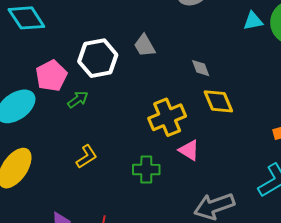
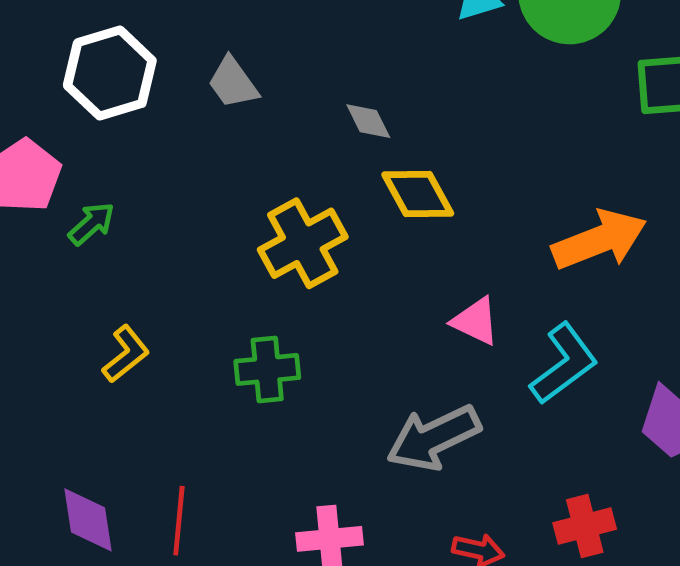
white hexagon: (98, 58) -> (110, 73), moved
pink triangle: (189, 150) -> (475, 321), moved

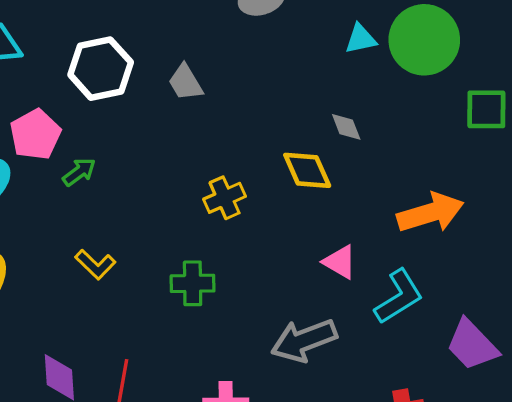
gray diamond: (368, 121) -> (346, 127), moved
yellow cross: (303, 243) -> (225, 198), size x0.7
yellow L-shape: (126, 354) -> (95, 264), turned 78

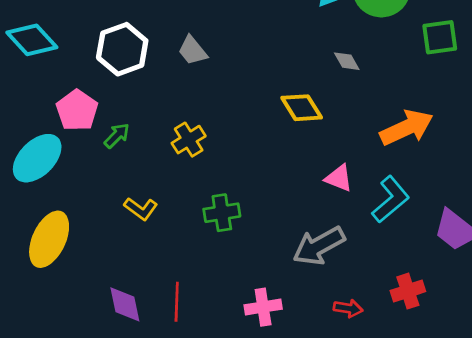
gray diamond: (346, 127) -> (347, 61), moved
yellow cross: (225, 198) -> (189, 140), moved

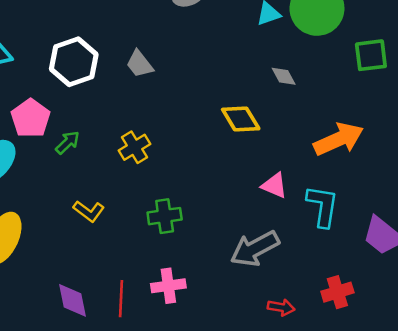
cyan L-shape: (391, 199) -> (323, 206), turned -42
pink cross: (263, 307) -> (168, 286), moved

